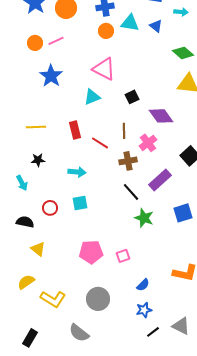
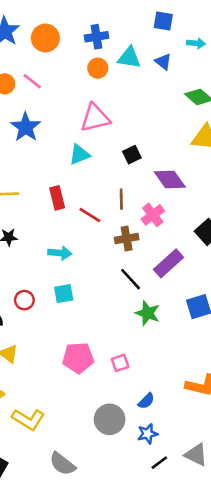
pink line: (56, 41) -> (32, 81), turned 63
pink triangle: (104, 69) -> (95, 118), turned -40
gray circle: (98, 299) -> (110, 419), moved

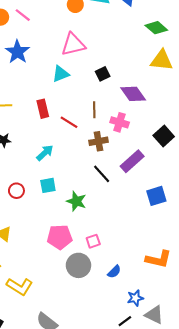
pink cross: (153, 215) -> (120, 122), turned -36
cyan arrow: (60, 253) -> (45, 153), turned -48
green star: (148, 313) -> (76, 201), moved
gray circle: (110, 419) -> (78, 265), moved
blue star: (148, 434) -> (135, 298), moved

